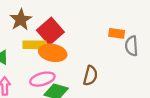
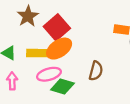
yellow rectangle: (34, 45) -> (38, 53), moved
orange ellipse: (53, 53) -> (59, 49), turned -45

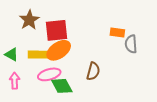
red square: (57, 27) -> (57, 30), turned 35
green diamond: (62, 86) -> (62, 86), turned 45

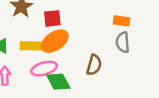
red square: (57, 30) -> (52, 18), size x0.7
gray semicircle: (131, 44) -> (123, 42), moved

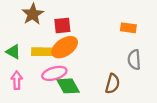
gray semicircle: (123, 42) -> (134, 60), moved
brown semicircle: (94, 65) -> (113, 84), moved

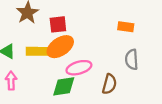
pink ellipse: (54, 73) -> (79, 68), moved
green diamond: (68, 86) -> (64, 86), turned -70

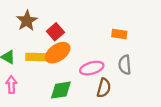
red square: (58, 24) -> (55, 32), turned -35
pink ellipse: (79, 68) -> (92, 68), moved

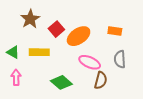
orange ellipse: (58, 53) -> (79, 36), moved
pink ellipse: (92, 68) -> (90, 62), turned 40
green diamond: (61, 90) -> (61, 82), turned 50

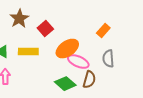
orange rectangle: (115, 31) -> (103, 31), turned -56
orange ellipse: (79, 36) -> (67, 49), moved
green diamond: (61, 82) -> (65, 84), moved

